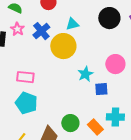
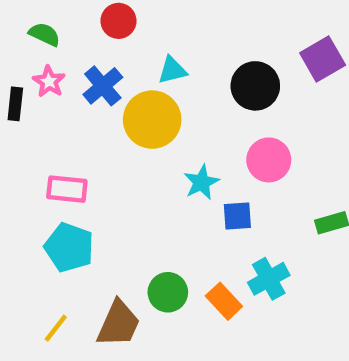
black circle: (109, 18) -> (255, 86), moved
cyan cross: (115, 117) -> (269, 279), turned -30

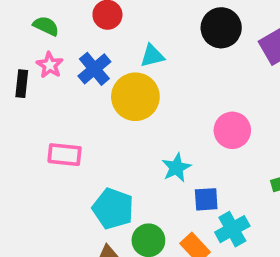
black circle: (255, 86) -> (221, 28), moved
cyan star: (201, 182) -> (176, 168), moved
blue square: (237, 216) -> (206, 199), moved
cyan pentagon: (69, 247) -> (113, 209), moved

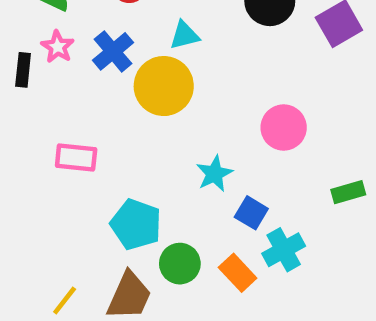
blue square: (206, 199) -> (251, 213), turned 35

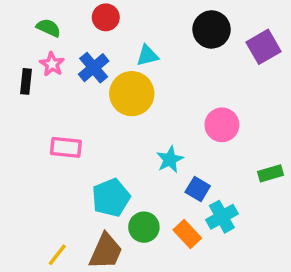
cyan pentagon: (136, 224) -> (111, 198), turned 30

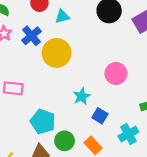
cyan triangle: (147, 55) -> (62, 16), moved
cyan pentagon: (111, 198) -> (43, 121), turned -30
cyan cross: (222, 217) -> (128, 134), moved

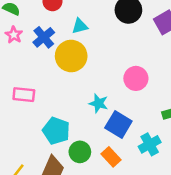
cyan triangle: (62, 16) -> (80, 26), moved
cyan star: (82, 96) -> (99, 103), turned -30
blue square: (100, 116) -> (118, 125), size x1.5

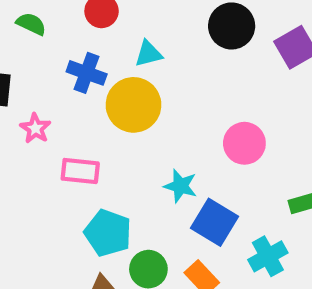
pink star: (14, 35) -> (35, 128), moved
blue cross: (44, 37) -> (87, 73), turned -30
pink rectangle: (24, 95) -> (80, 171), moved

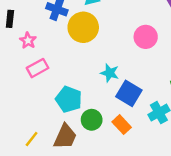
pink circle: (244, 143) -> (146, 37), moved
pink rectangle: (80, 171) -> (38, 68), moved, turned -35

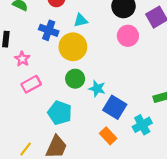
pink circle: (146, 37) -> (128, 36), moved
green circle: (92, 120) -> (75, 79), moved

